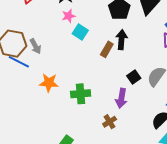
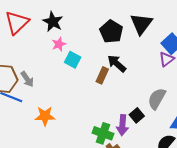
black arrow: (122, 40) -> (117, 64), turned -48
black square: (134, 77) -> (137, 115), moved
green cross: (81, 94) -> (103, 133), moved, turned 30

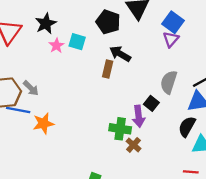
black star: (53, 22) -> (46, 24), turned 30
cyan square: (73, 60) -> (77, 42), moved
orange star: (45, 116) -> (43, 123), moved

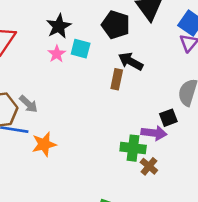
black star: (46, 24) -> (59, 26), moved
black square: (151, 103) -> (168, 118), turned 32
purple arrow: (139, 116) -> (154, 133), turned -75

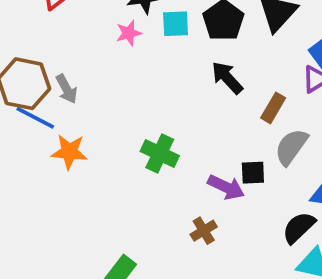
cyan square: (81, 49) -> (176, 24), moved, turned -36
brown rectangle: (117, 79) -> (273, 108), moved
green cross: (133, 148) -> (160, 153), moved

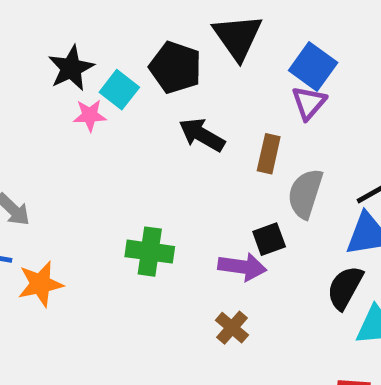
cyan square: (176, 24) -> (119, 90), turned -32
pink star: (129, 33) -> (90, 115), moved, turned 30

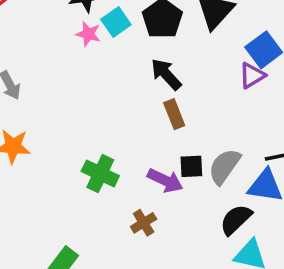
brown rectangle: (269, 154) -> (174, 114), moved, turned -52
gray semicircle: (305, 194) -> (224, 166), moved
green cross: (150, 252) -> (100, 174), moved

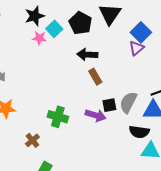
black arrow: (166, 74) -> (87, 55), turned -36
black semicircle: (236, 220) -> (139, 132), turned -120
brown cross: (144, 223) -> (32, 140), moved

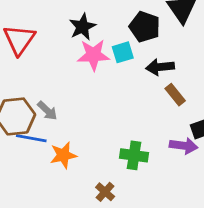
cyan square: (54, 29) -> (123, 52), moved, turned 35
pink star: (39, 38) -> (93, 55), size x1.6

